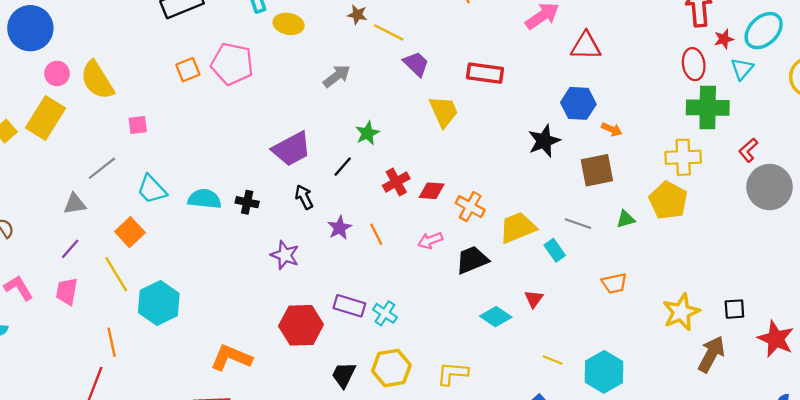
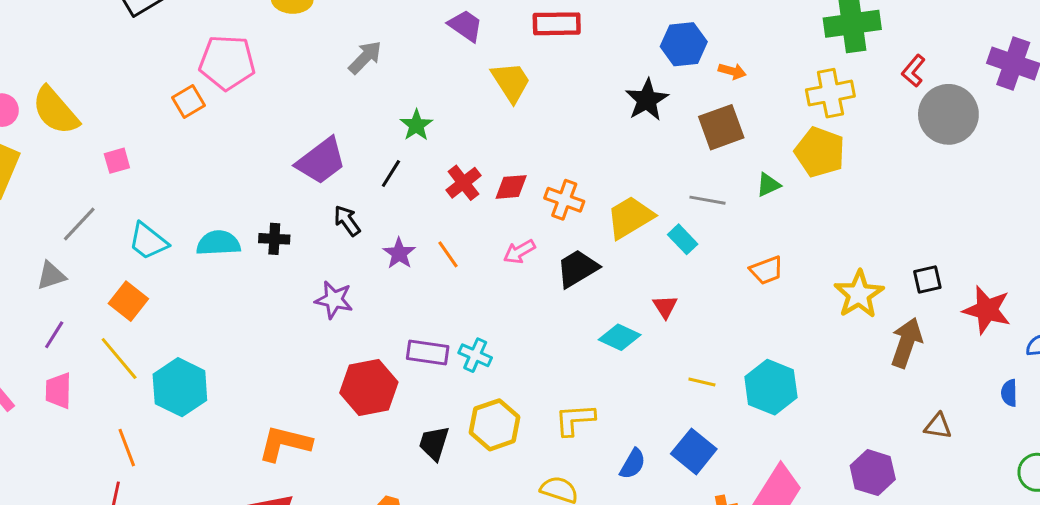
orange square: (188, 70) -> (188, 101), moved

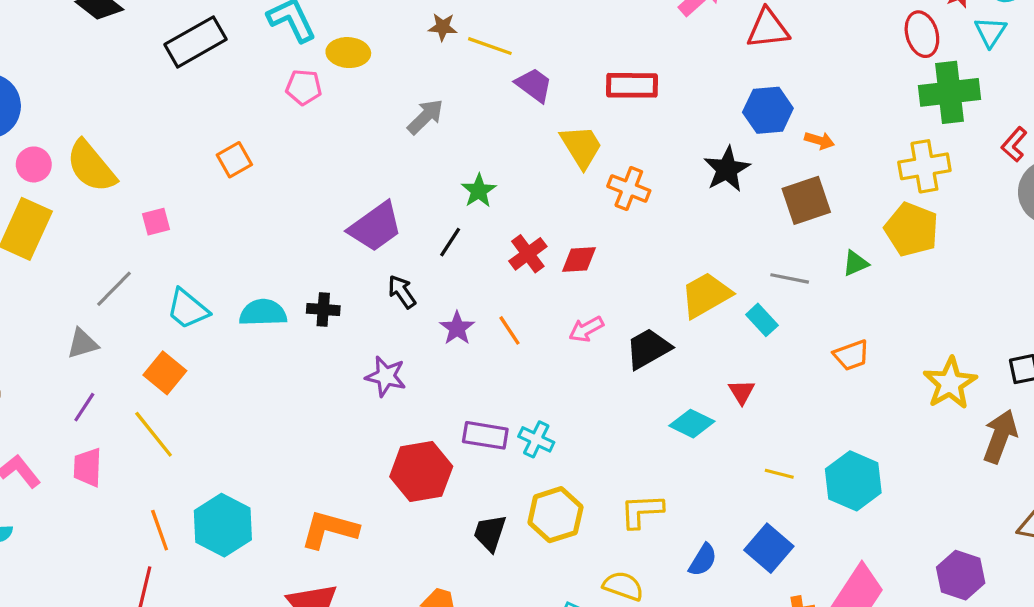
pink pentagon: (227, 62) -> (304, 87), moved, size x0.6
orange cross: (564, 200) -> (629, 188), moved
cyan hexagon: (180, 387) -> (223, 525), moved

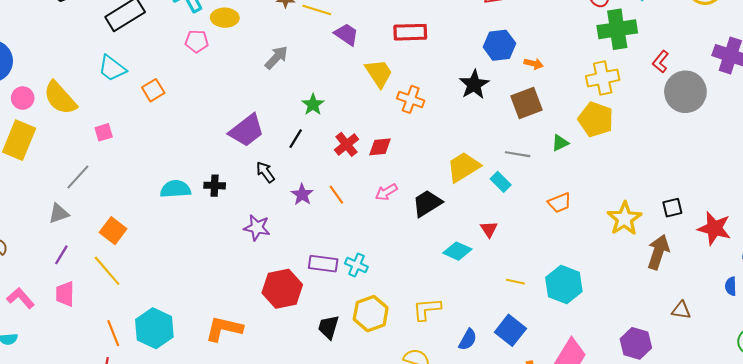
cyan trapezoid: (188, 309) -> (112, 68), moved

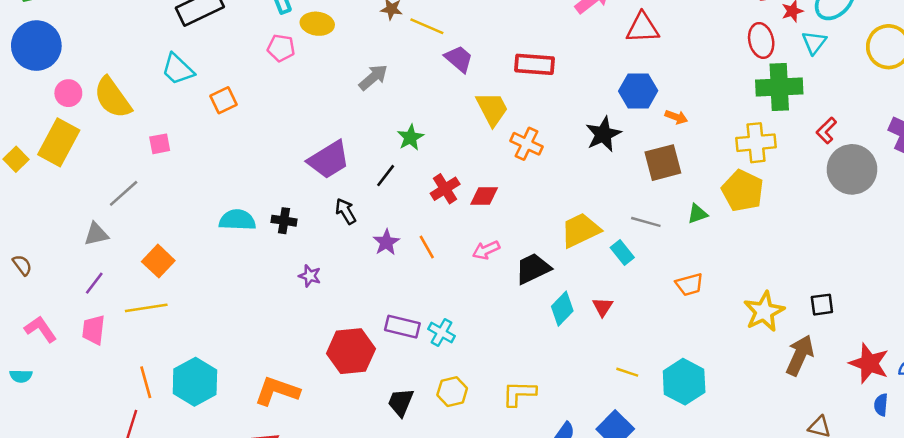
purple star: (257, 228) -> (310, 276), moved, size x0.7
red star: (714, 228) -> (869, 363), moved
cyan diamond: (457, 251) -> (562, 309), moved, turned -76
yellow line: (107, 271) -> (146, 308), turned -64
yellow hexagon: (371, 314) -> (452, 392), size x0.7

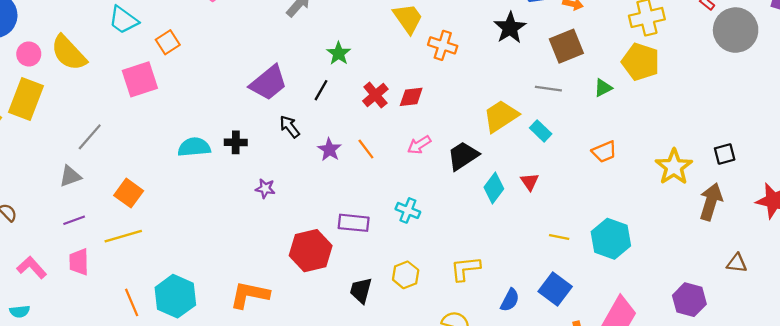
pink square: (160, 144) -> (140, 79), moved, size x1.8
gray line: (646, 222) -> (548, 89), moved
purple line: (94, 283) -> (74, 220), turned 40
cyan cross: (441, 333) -> (408, 210), moved

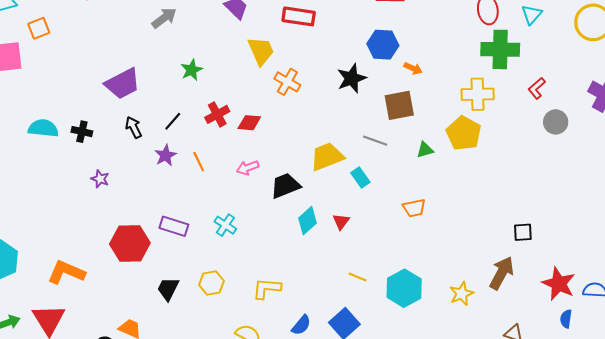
gray circle: (736, 30) -> (556, 122), size x0.6
black line: (321, 90) -> (173, 121), moved
yellow star: (674, 167) -> (462, 294), moved, size x0.7

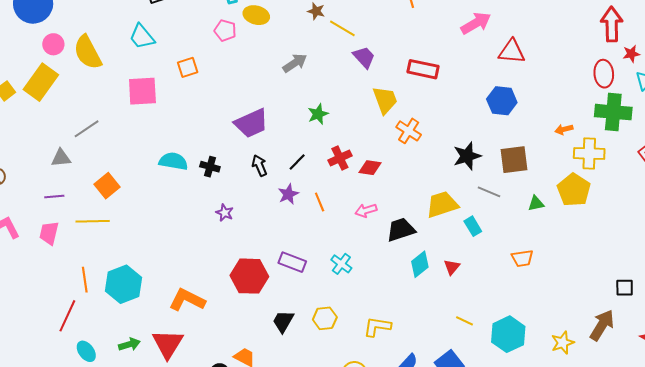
orange square: (39, 28) -> (188, 67), moved
orange arrow: (413, 68) -> (564, 129), moved, turned 138
black star: (352, 78) -> (467, 156), moved

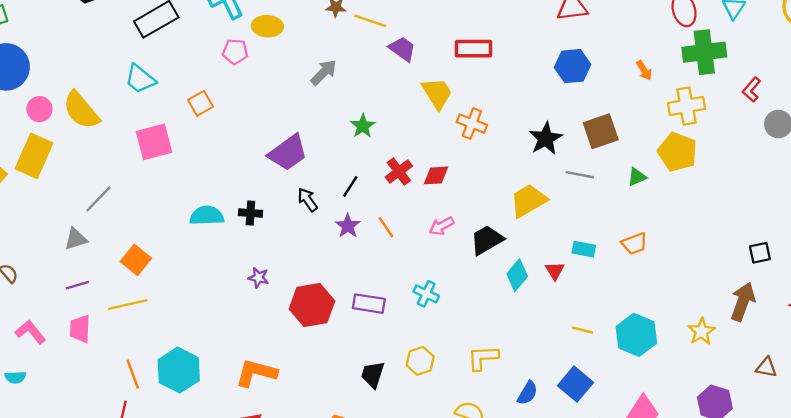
orange arrow: (564, 129) -> (644, 70), moved, turned -96
purple star: (225, 213) -> (258, 278), moved
cyan rectangle: (473, 226) -> (584, 249), moved, turned -36
red hexagon: (249, 276) -> (312, 305), moved

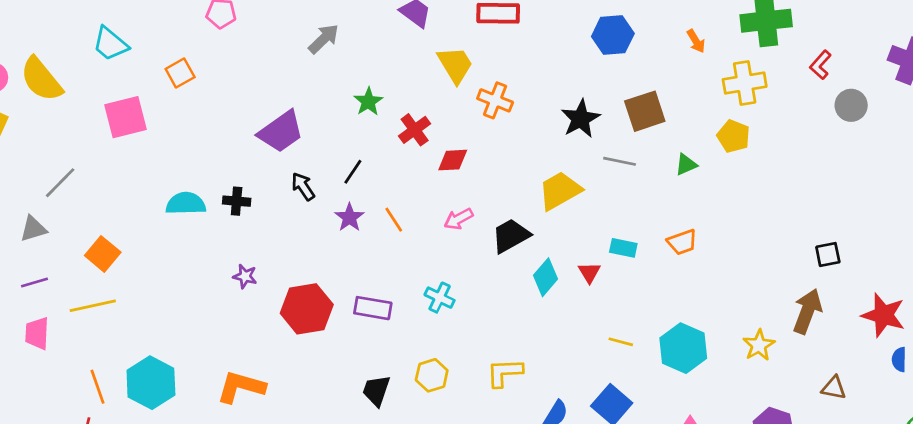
yellow pentagon: (677, 152) -> (733, 136), size x0.7
red cross: (399, 172) -> (415, 130), moved

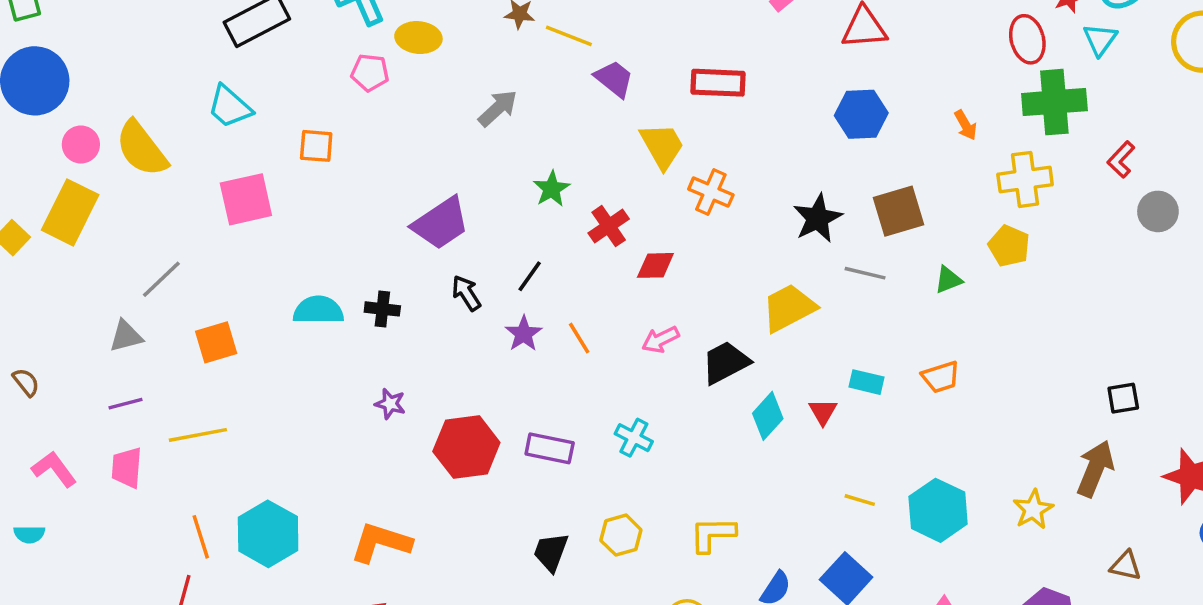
orange square: (180, 73) -> (316, 146), turned 32
orange square: (103, 254) -> (216, 342), moved, turned 32

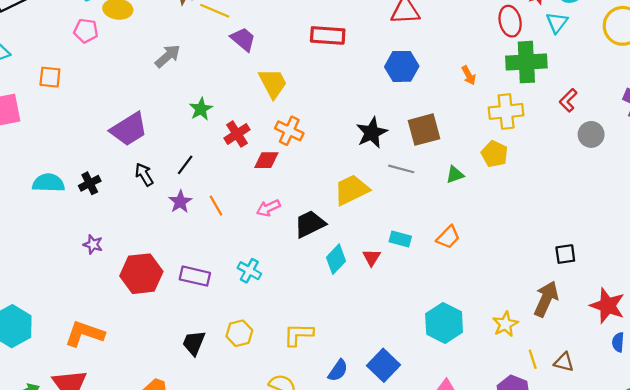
red rectangle: (718, 83) -> (328, 35), moved
orange cross: (711, 192) -> (289, 131), moved
black cross: (382, 309) -> (90, 183), turned -35
orange trapezoid: (941, 377) -> (448, 237), turned -30
yellow line: (860, 500) -> (533, 359), moved, turned 54

